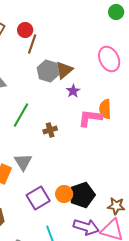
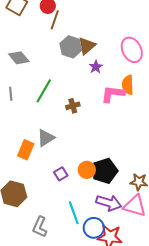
pink ellipse: (109, 59) -> (132, 50), moved
gray triangle: (23, 162) -> (46, 138), turned 30
purple square: (38, 198) -> (61, 174), size x0.6

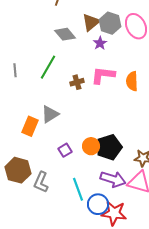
gray hexagon: (71, 47) -> (110, 23), moved
gray diamond: (19, 58) -> (65, 34), moved
orange semicircle: (128, 85) -> (132, 81), moved
pink L-shape: (113, 94) -> (103, 75), moved
gray L-shape: (40, 227) -> (41, 182), moved

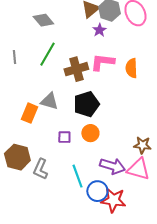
gray diamond: (65, 34) -> (43, 20), moved
brown cross: (77, 82) -> (76, 69), size x1.6
gray triangle: (50, 114) -> (49, 101), turned 48
black pentagon: (109, 147) -> (86, 104), moved
purple square: (65, 150) -> (64, 137), turned 32

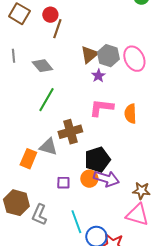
gray line: (14, 57) -> (13, 56), moved
brown cross: (76, 69) -> (70, 132), moved
black pentagon: (86, 104) -> (97, 160), moved
purple arrow: (112, 166) -> (106, 179), moved

